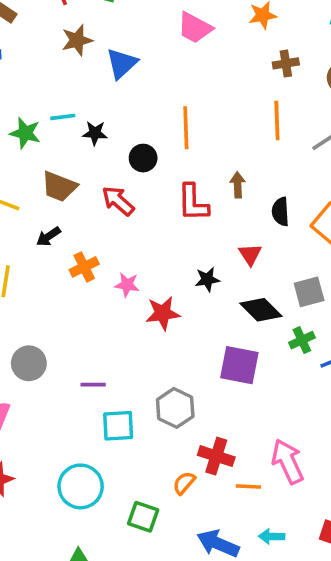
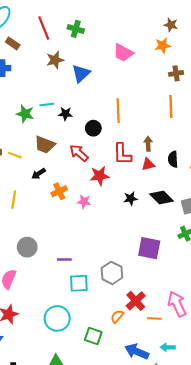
red triangle: (250, 254) -> (148, 164), moved, turned 48
black diamond: (261, 310) -> (162, 197), moved
red star: (163, 313) -> (100, 176), moved
red cross: (216, 456) -> (136, 301), turned 30

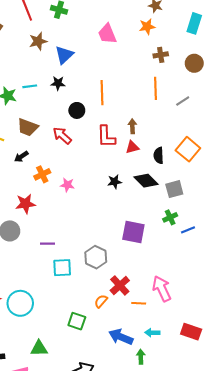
pink trapezoid: (123, 53) -> (107, 34), turned 40
black star: (65, 114) -> (58, 83), moved
black semicircle: (173, 159) -> (159, 156), moved
red star: (100, 176) -> (25, 204), moved
cyan circle: (57, 318) -> (20, 303), moved

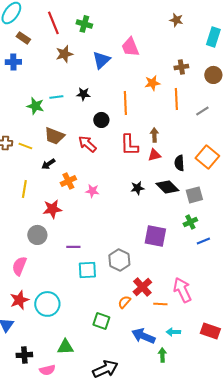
orange star: (147, 27) -> (152, 83), moved
blue triangle: (64, 55) -> (101, 60), moved
blue line: (188, 230) -> (203, 241), moved

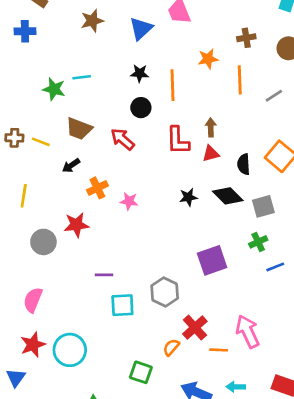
black star: (83, 94) -> (140, 73), moved
yellow line: (24, 189) -> (24, 196), moved
gray circle: (37, 235) -> (43, 242), moved
purple square: (155, 236) -> (212, 260), turned -30

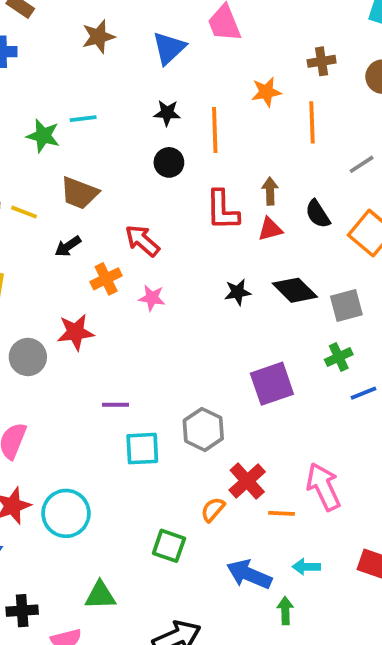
gray line: (274, 96) -> (362, 164), moved
red arrow: (122, 139) -> (142, 241), moved
black semicircle: (244, 164) -> (318, 214), moved, turned -30

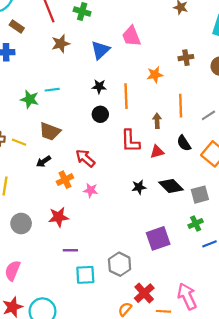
orange line: (312, 122) -> (181, 106), moved
brown arrow: (270, 191) -> (157, 121), moved
red star: (76, 332) -> (59, 217), moved

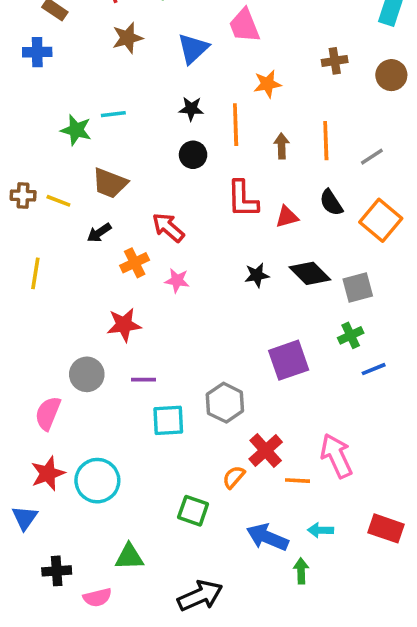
orange star: (155, 75) -> (267, 84), moved
brown arrow: (157, 121) -> (282, 146), moved
gray circle: (21, 223) -> (87, 374), moved

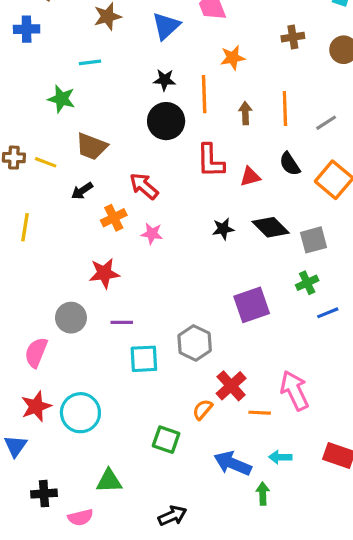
cyan line: (113, 114) -> (90, 62), moved
black circle: (193, 155) -> (166, 121), size x1.5
black arrow: (200, 596) -> (172, 516), size x0.7

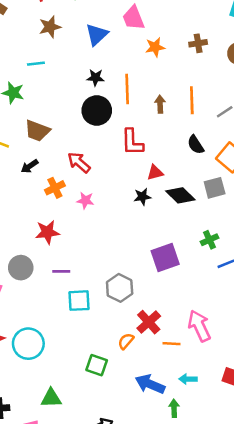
orange star: (233, 58) -> (155, 47), moved
red triangle: (250, 177) -> (155, 173), moved
gray square: (313, 240) -> (215, 188), moved

